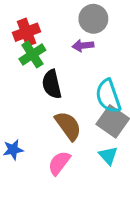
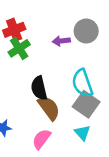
gray circle: (93, 19) -> (86, 31), moved
black semicircle: (52, 84) -> (39, 88), moved

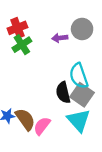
black semicircle: (39, 88) -> (63, 92), moved
brown semicircle: (49, 108) -> (25, 119), moved
cyan triangle: (82, 133) -> (79, 120), size x1.6

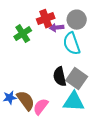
red cross: (17, 28) -> (46, 19), moved
cyan semicircle: (79, 76) -> (72, 44), moved
cyan triangle: (79, 120) -> (74, 102), turned -45

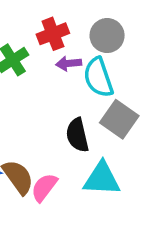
purple arrow: (57, 28) -> (69, 63), moved
gray square: (77, 79) -> (119, 119), moved

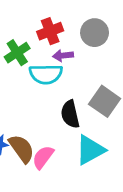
cyan semicircle: (98, 77) -> (46, 74), moved, turned -72
cyan triangle: (102, 179) -> (90, 150), turned -32

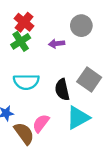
red cross: (50, 31) -> (24, 22), moved, turned -30
cyan semicircle: (46, 74) -> (26, 82), moved
brown semicircle: (22, 149) -> (24, 133), moved

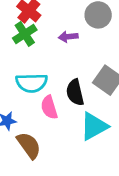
pink semicircle: (41, 123) -> (49, 107), moved, turned -54

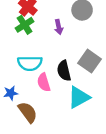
purple arrow: (68, 37) -> (59, 27), turned -96

